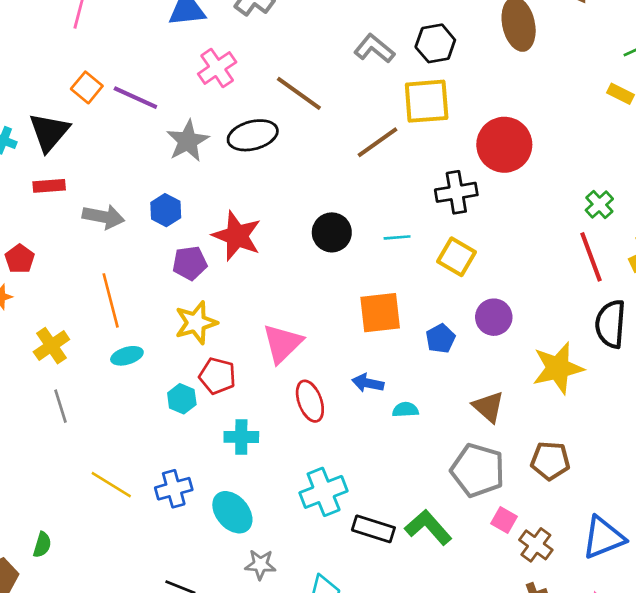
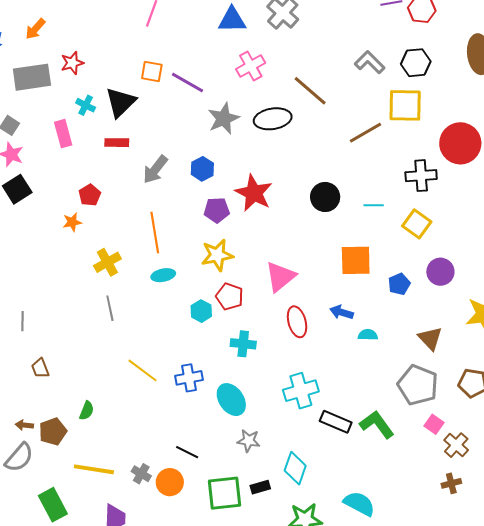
orange square: (87, 87) -> (152, 71), turned -35
gray arrow: (103, 217) -> (155, 169), turned 112

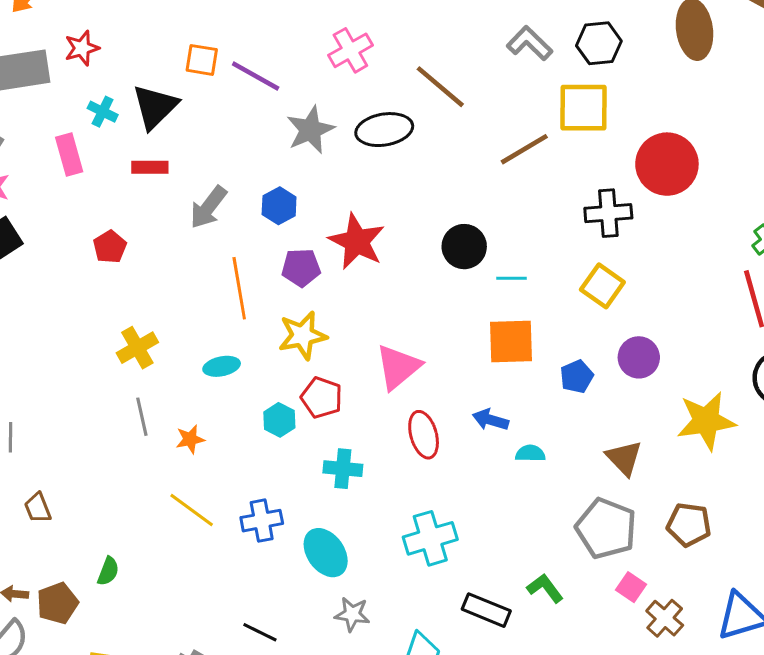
cyan line: (374, 205) -> (511, 278), moved
orange star: (72, 222) -> (190, 439), moved
orange line: (155, 233) -> (239, 288), moved
black rectangle: (336, 422) -> (486, 610), moved
green L-shape: (377, 424) -> (545, 588), size x0.7

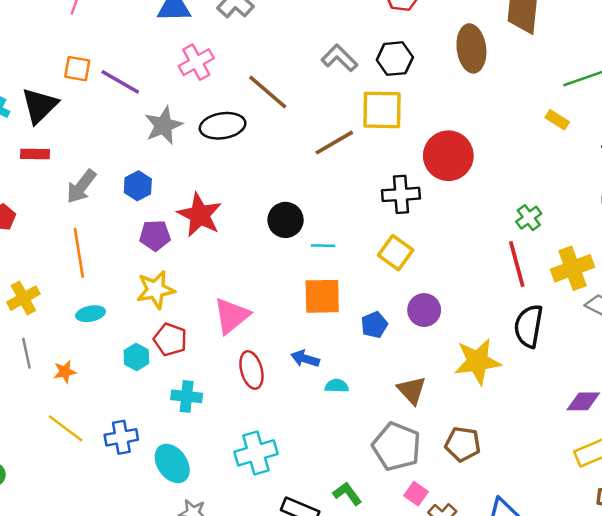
orange line: (239, 288) -> (79, 253), moved

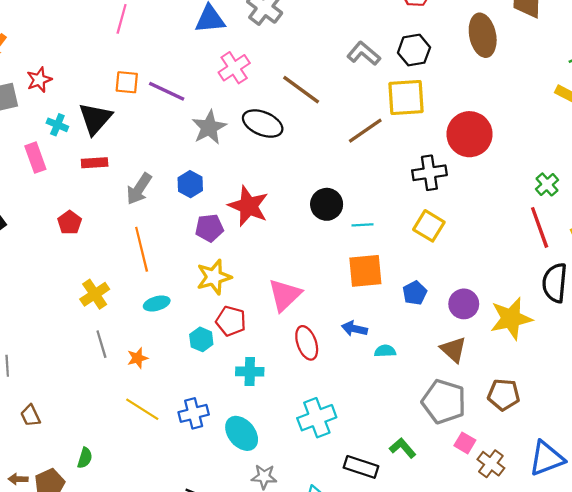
black ellipse: (223, 126) -> (263, 124), turned 36
purple circle: (424, 310) -> (464, 304), moved

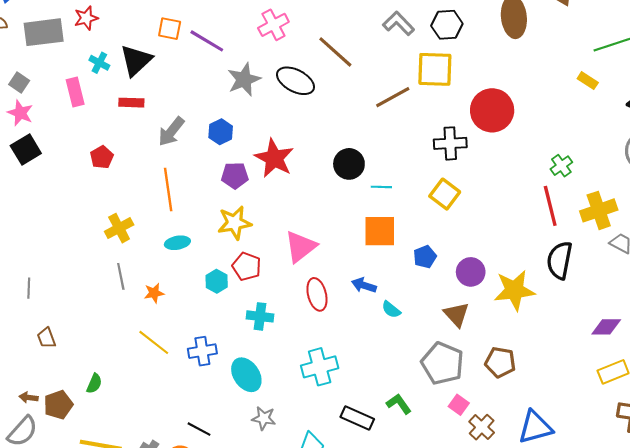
cyan semicircle: (385, 351) -> (391, 310), turned -144

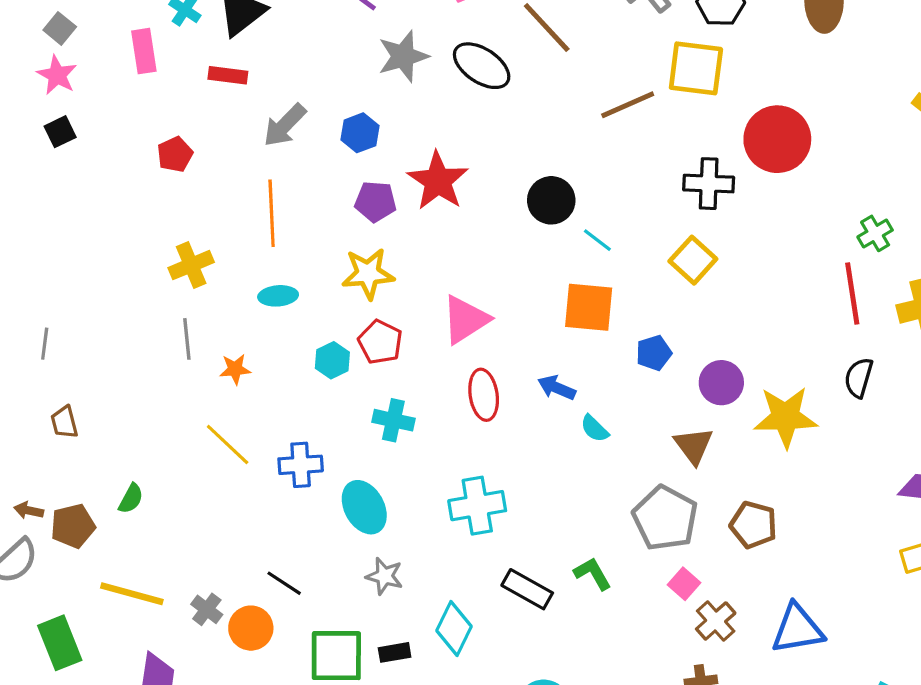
black square: (26, 150) -> (60, 132), size x0.7
cyan line: (381, 187) -> (597, 240), turned 30
black semicircle: (560, 260) -> (859, 378), size x0.7

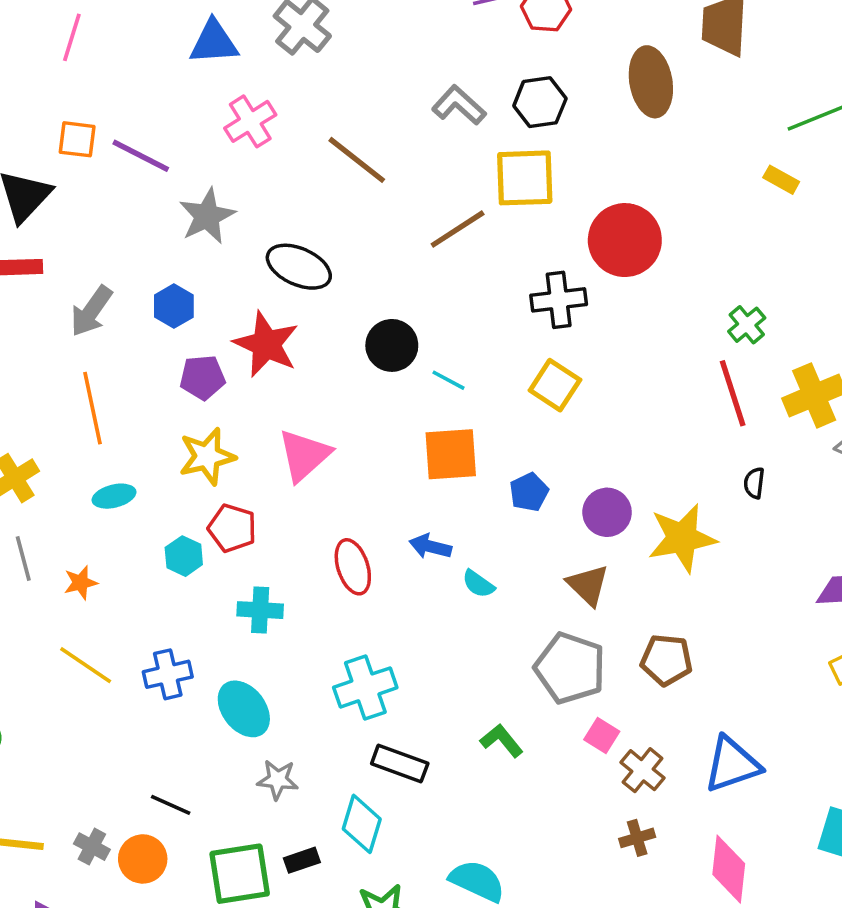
black ellipse: (482, 66) -> (299, 267), moved
pink triangle: (465, 320) -> (304, 455), moved
black semicircle: (859, 378) -> (754, 483), size x0.7
black rectangle: (527, 589) -> (400, 763), moved

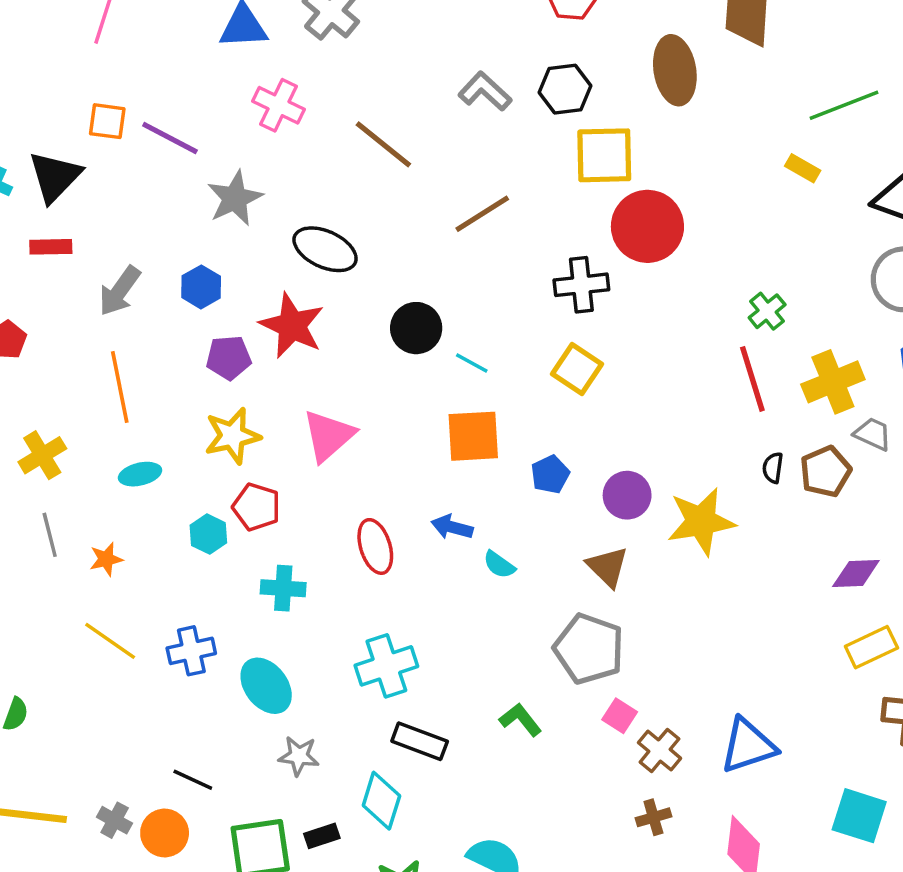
pink cross: (250, 121) -> (279, 105), turned -33
yellow square: (525, 178) -> (604, 155), moved
brown pentagon: (666, 660) -> (826, 472), moved, turned -30

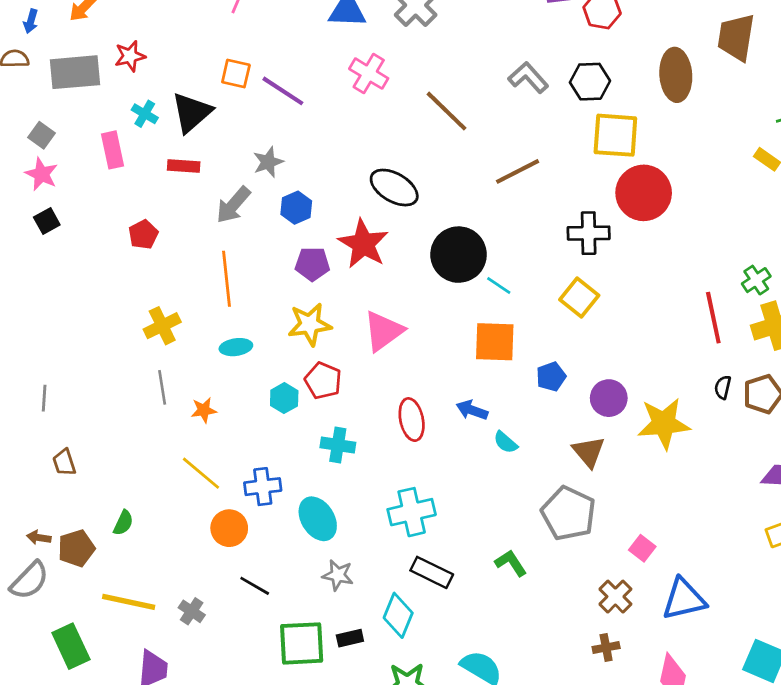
gray star: (235, 198) -> (268, 162), moved, size x0.7
green cross: (767, 311) -> (756, 280), moved
black circle: (416, 328) -> (459, 255), size x1.4
pink square: (620, 716) -> (642, 548), moved
orange circle: (165, 833) -> (229, 528), moved

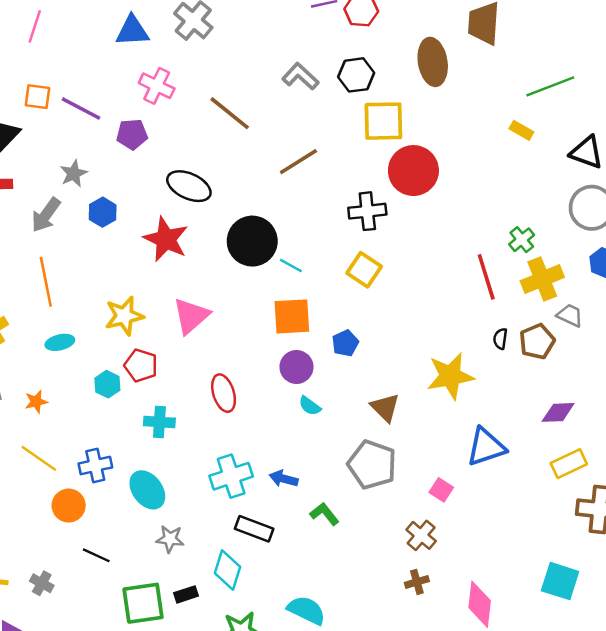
purple pentagon: (312, 264) -> (132, 134), moved
purple circle: (609, 398) -> (296, 367), moved
blue arrow: (472, 410) -> (284, 479), moved
blue triangle: (684, 599) -> (486, 447), moved

